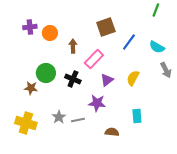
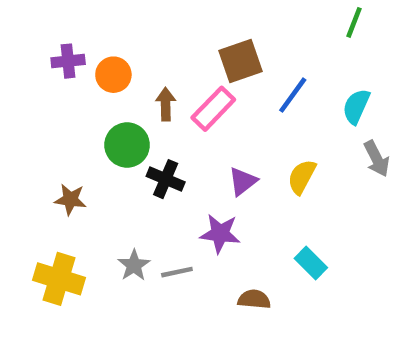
cyan semicircle: (157, 47) -> (356, 106), turned 84
pink rectangle: (94, 59) -> (213, 109), moved
green circle: (46, 73) -> (127, 145), moved
cyan rectangle: (137, 116) -> (311, 263), turned -40

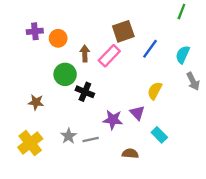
purple triangle: (243, 181) -> (137, 113), moved, turned -35
yellow cross: (59, 279) -> (30, 143), turned 35

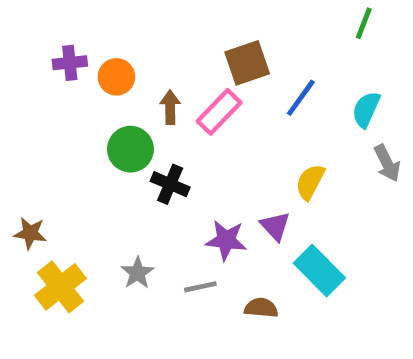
brown star: (36, 102) -> (30, 233), moved
cyan rectangle: (159, 135) -> (319, 270), size x1.5
gray line: (91, 140) -> (200, 287), moved

